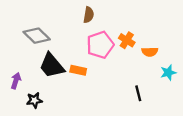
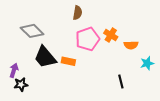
black star: (34, 100) -> (21, 84), moved

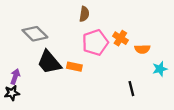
black star: (21, 84) -> (12, 93), moved

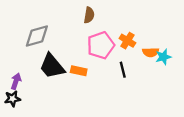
gray diamond: (35, 34) -> (37, 36), turned -60
cyan star: (160, 69) -> (163, 57), moved
black line: (131, 89) -> (123, 70), moved

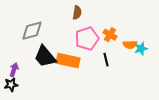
orange rectangle: (79, 71) -> (68, 61), size x1.6

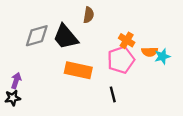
pink pentagon: (87, 39) -> (121, 60), moved
black trapezoid: (45, 57) -> (66, 37), moved
black line: (106, 60) -> (113, 94), moved

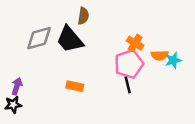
brown semicircle: (89, 15) -> (83, 16), moved
orange rectangle: (78, 70) -> (75, 86), moved, size x0.6
black line: (113, 94) -> (128, 85), moved

